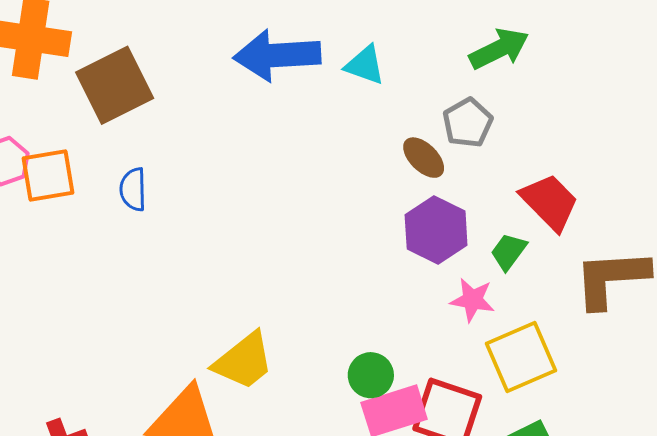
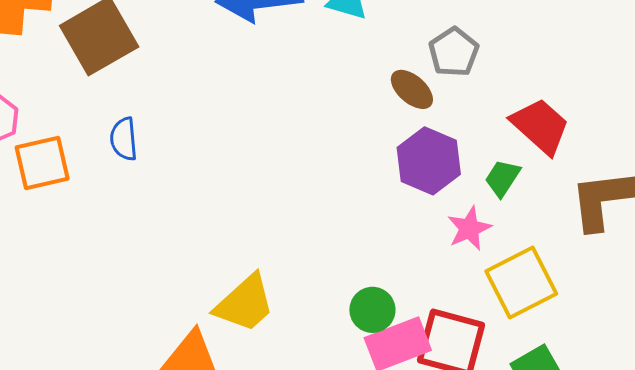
orange square: (48, 176) -> (42, 163), moved
pink star: (472, 300) -> (469, 228), turned -30

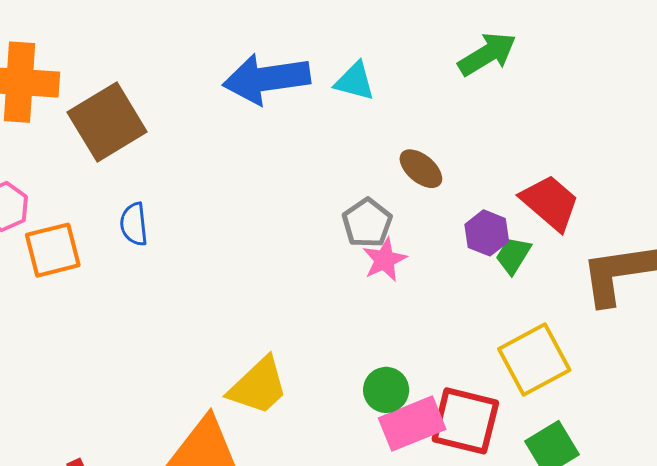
gray pentagon: (454, 52) -> (367, 223), moved
purple hexagon: (429, 161) -> (487, 233), moved, size x0.7
pink star: (469, 228) -> (385, 260), moved

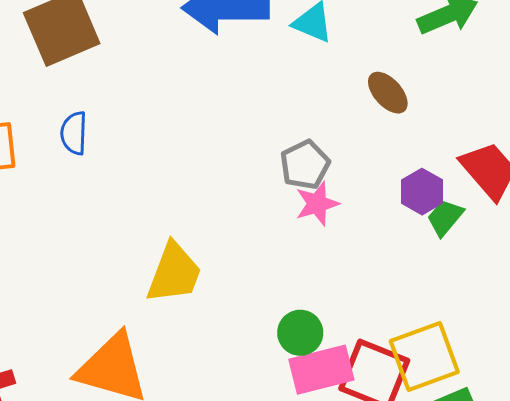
brown ellipse: (421, 169) -> (388, 93), moved
yellow square: (534, 359) -> (424, 357), moved
yellow trapezoid: (258, 386) -> (174, 273), moved, turned -34

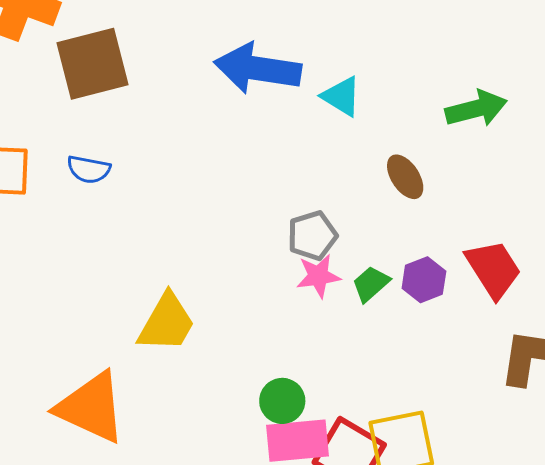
blue semicircle: (74, 133) -> (89, 169), turned -90
green trapezoid: (445, 217) -> (371, 284), moved

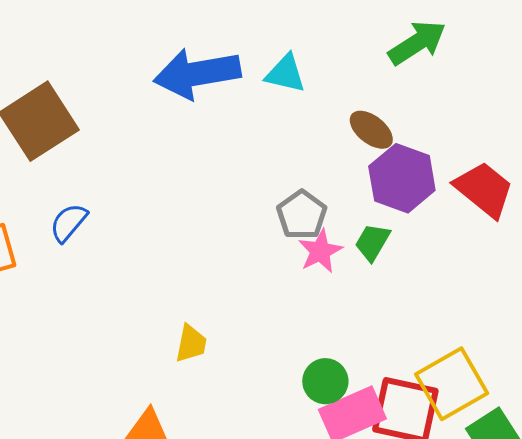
blue semicircle: (89, 169) -> (69, 223), turned 138
purple hexagon: (424, 280) -> (402, 178), moved, size x1.5
yellow trapezoid: (167, 323) -> (191, 344), size x0.6

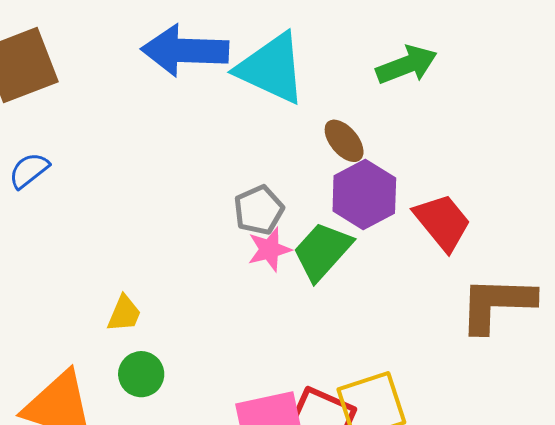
cyan triangle: (285, 74) -> (271, 68), size x1.8
green trapezoid: (372, 242) -> (322, 251), size x1.6
green circle: (325, 381) -> (141, 374), moved

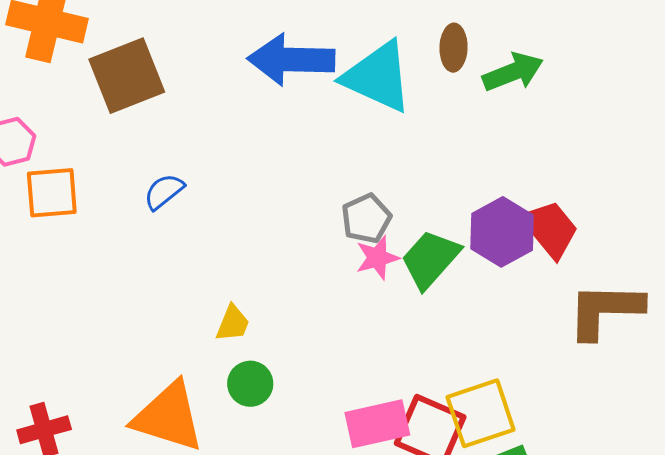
brown ellipse: (344, 141) -> (454, 48), moved, turned 42
blue semicircle: (29, 170) -> (164, 192), moved
purple hexagon: (364, 195) -> (502, 232), moved

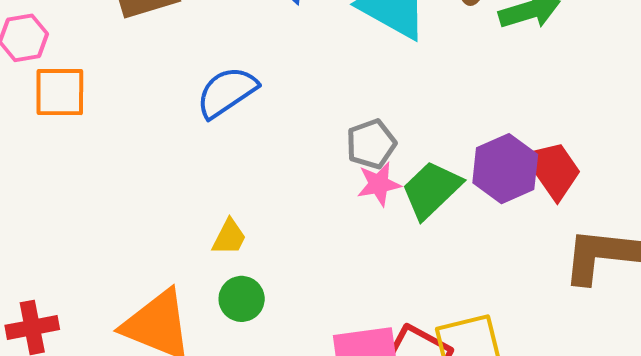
blue semicircle: (164, 192) -> (227, 92), moved, size x1.5

